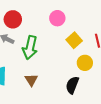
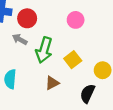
yellow square: (74, 40) -> (73, 60), moved
brown triangle: (31, 80) -> (52, 83), moved, turned 32

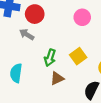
green arrow: (44, 50) -> (50, 58), moved, size x0.7

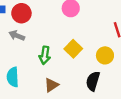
brown triangle: (57, 78) -> (51, 85), moved

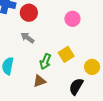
gray arrow: (17, 36) -> (28, 38), moved
green arrow: (45, 55) -> (45, 61), moved

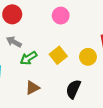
green arrow: (45, 61) -> (29, 58), moved, turned 42
yellow circle: (92, 67) -> (88, 57), moved

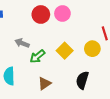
red circle: (12, 14) -> (41, 14), moved

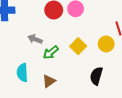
brown triangle: (44, 84) -> (49, 81), moved

